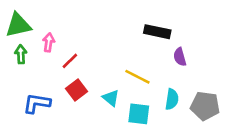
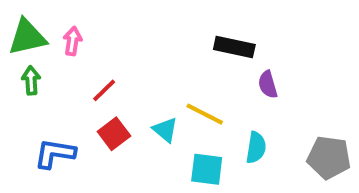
pink arrow: (49, 42) -> (73, 41), moved
cyan triangle: (111, 98) -> (165, 130), moved
gray pentagon: (205, 106) -> (329, 157), moved

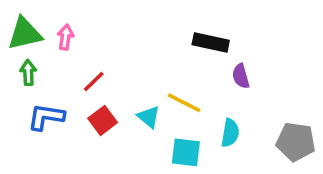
blue L-shape: (55, 153) -> (46, 117), moved

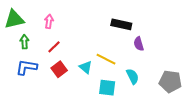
pink arrow: (65, 37) -> (49, 21), moved
green arrow: (28, 73) -> (24, 42), moved
cyan semicircle: (230, 133) -> (133, 76), turned -35

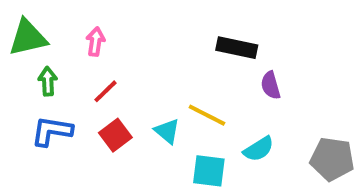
cyan semicircle: (133, 76) -> (259, 149), turned 84

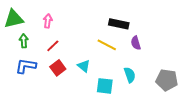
yellow line: (207, 115) -> (107, 45), moved
cyan semicircle: (259, 149) -> (130, 75), turned -77

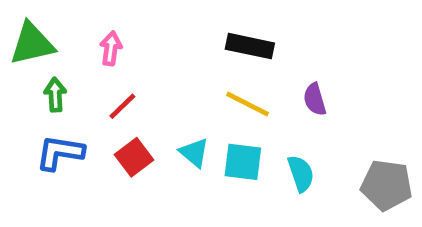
black rectangle: (119, 24) -> (250, 46), moved
cyan square: (105, 86) -> (243, 162), moved

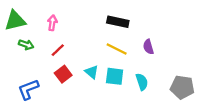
green arrow: (55, 95) -> (26, 45), turned 112
blue L-shape: (60, 153) -> (28, 89), moved, turned -30

